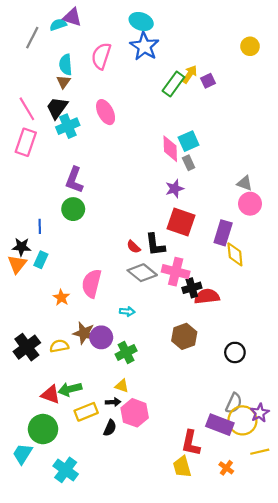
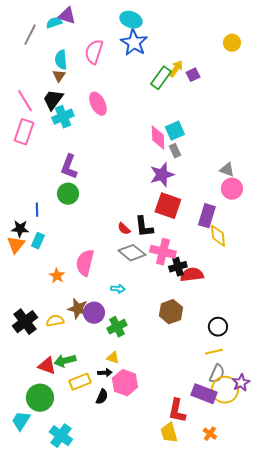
purple star: (175, 189) -> (162, 175), size x1.4
yellow line: (260, 452) -> (214, 352), moved

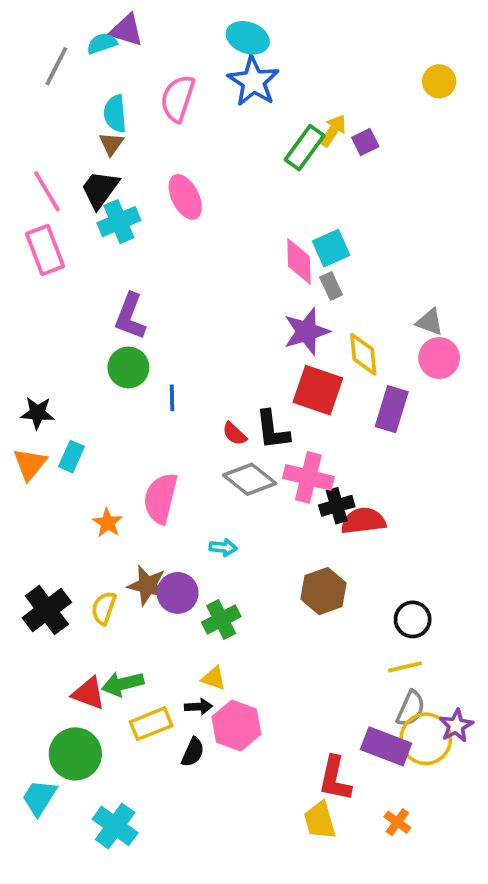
pink rectangle: (24, 132) -> (45, 250), turned -40
blue line: (37, 210) -> (172, 398), moved
black star: (20, 229) -> (37, 413), moved
yellow diamond: (218, 236) -> (363, 354), moved
yellow semicircle: (55, 321) -> (104, 608), turned -60

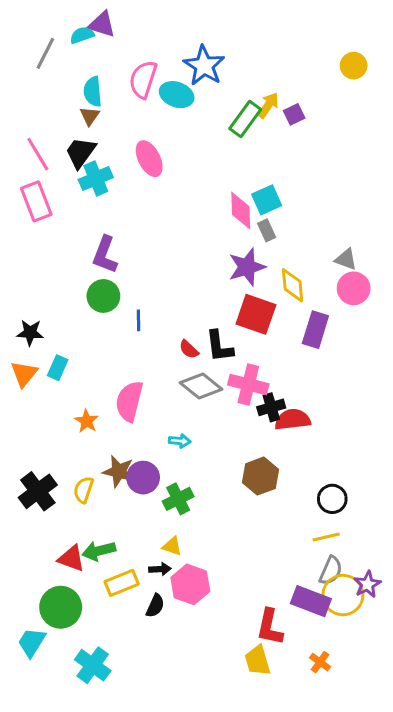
cyan ellipse: (248, 38) -> (177, 95), moved

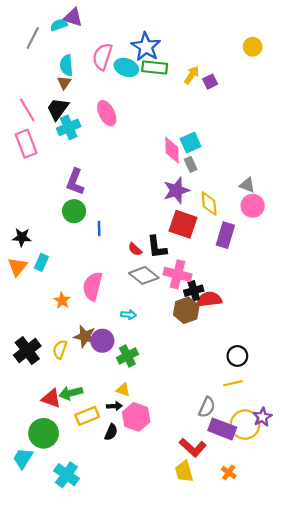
green rectangle: (245, 119) -> (155, 67), moved, turned 60
brown hexagon: (261, 476) -> (186, 310), moved
gray semicircle: (331, 571) -> (207, 407), moved
red L-shape: (270, 627) -> (193, 447), turned -60

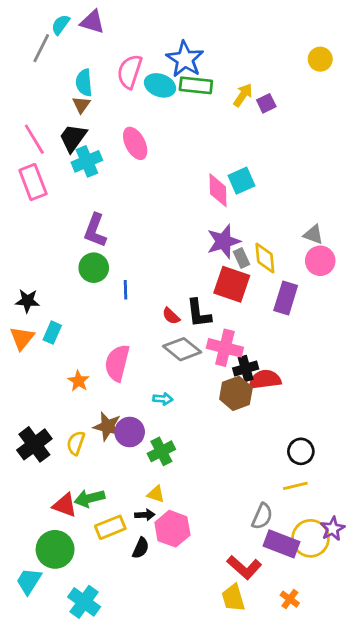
cyan semicircle: (59, 25) -> (61, 25), moved, turned -35
gray rectangle: (191, 164) -> (241, 258), moved

